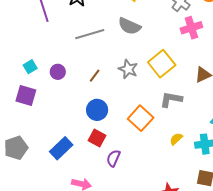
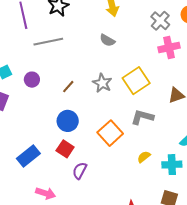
gray semicircle: (129, 26) -> (107, 40), size x0.7
gray line: (90, 34) -> (48, 42), moved

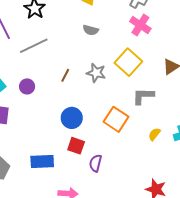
pink cross: (169, 47) -> (140, 25), moved, turned -30
brown line: (68, 87) -> (65, 75), moved
blue rectangle: (28, 156) -> (42, 161), turned 50

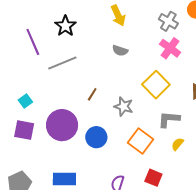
gray star: (96, 73) -> (124, 106), moved
purple circle: (27, 86) -> (62, 125), moved, size x2.0
yellow semicircle: (154, 134) -> (178, 144), moved
red square: (76, 146) -> (153, 178), moved

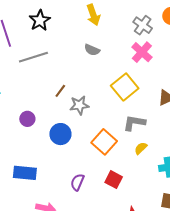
gray star: (124, 106) -> (79, 105), moved, turned -30
purple circle: (62, 125) -> (27, 119), size x0.5

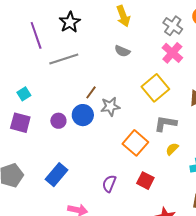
blue circle: (60, 134) -> (83, 115), moved
blue rectangle: (25, 173) -> (57, 175), turned -55

